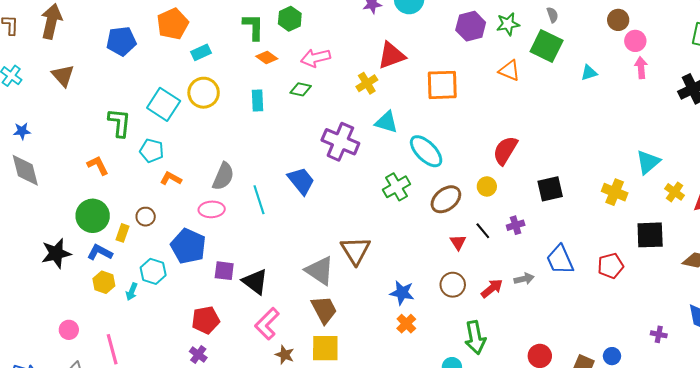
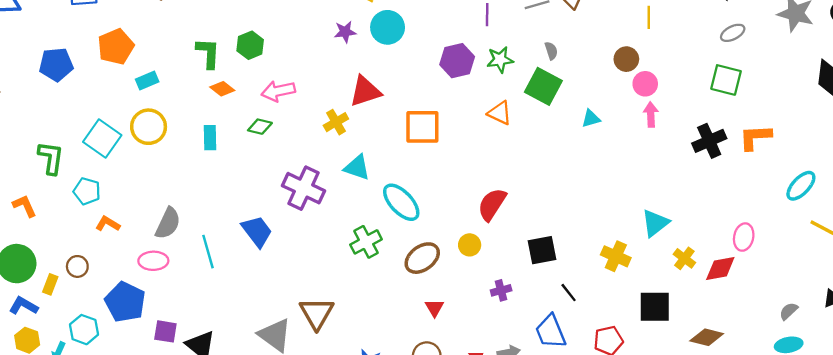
black line: (483, 231) -> (569, 293), moved

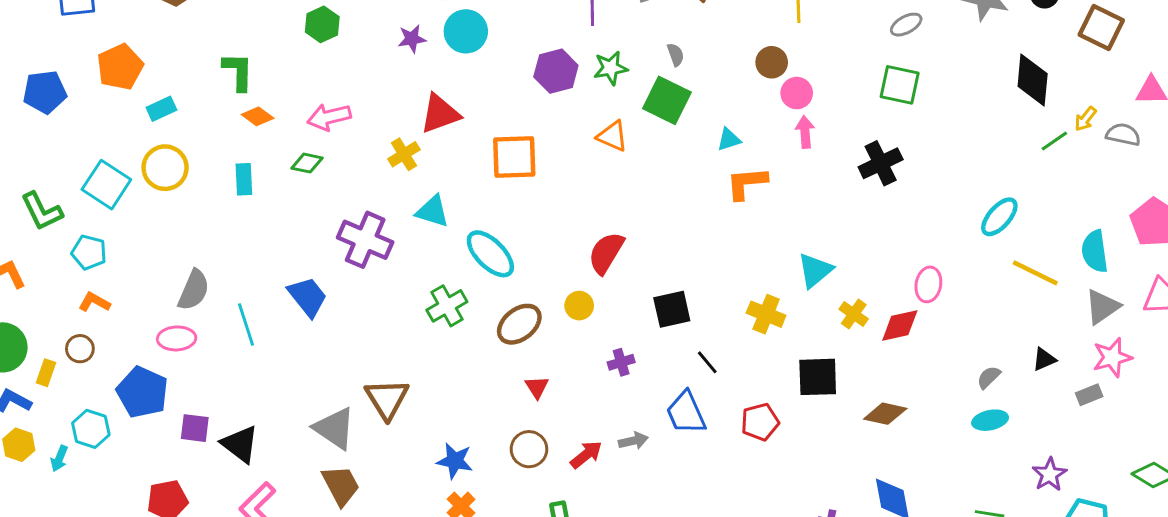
green hexagon: (250, 45) -> (322, 24), moved
orange L-shape: (755, 137) -> (747, 183), moved
green L-shape: (51, 158) -> (42, 211), turned 148
orange L-shape: (108, 224) -> (94, 302), moved

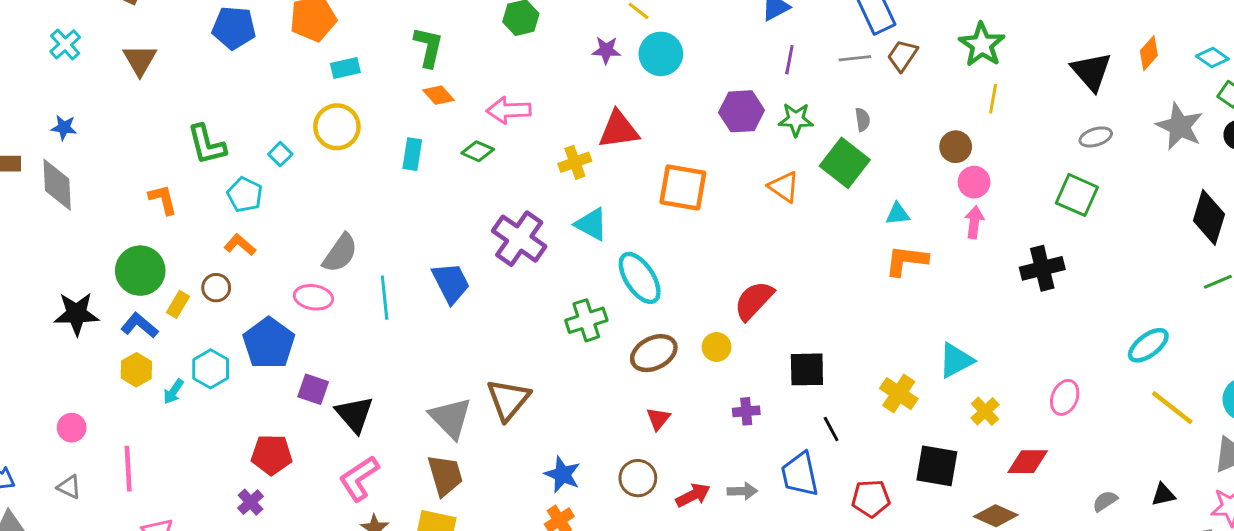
cyan square: (106, 185) -> (280, 154), moved, size x0.5
red diamond: (900, 326) -> (1028, 462), moved

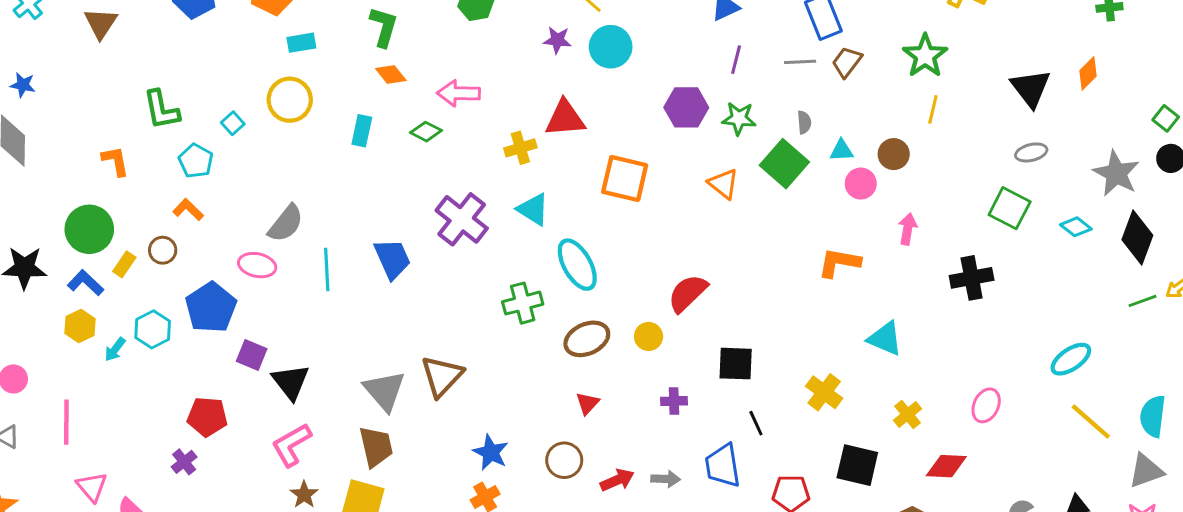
cyan diamond: (1212, 57) -> (1076, 227), moved
gray star: (1180, 126) -> (1116, 173), moved
pink circle: (974, 182) -> (861, 184), moved
cyan triangle: (898, 214) -> (842, 150), moved
cyan triangle: (956, 360) -> (885, 339), moved, turned 48

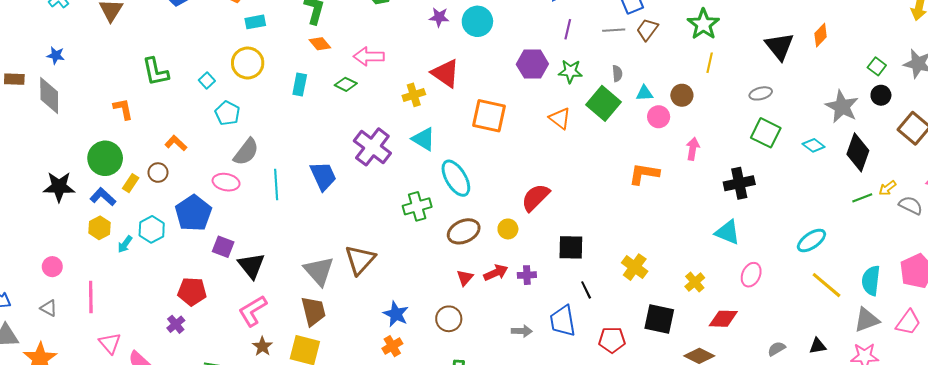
red triangle: (565, 118) -> (445, 73), turned 40
gray ellipse: (1031, 152) -> (761, 93), moved
cyan pentagon: (196, 161) -> (227, 113), moved
cyan triangle: (885, 339) -> (728, 232), moved
red arrow: (617, 480) -> (496, 273), moved

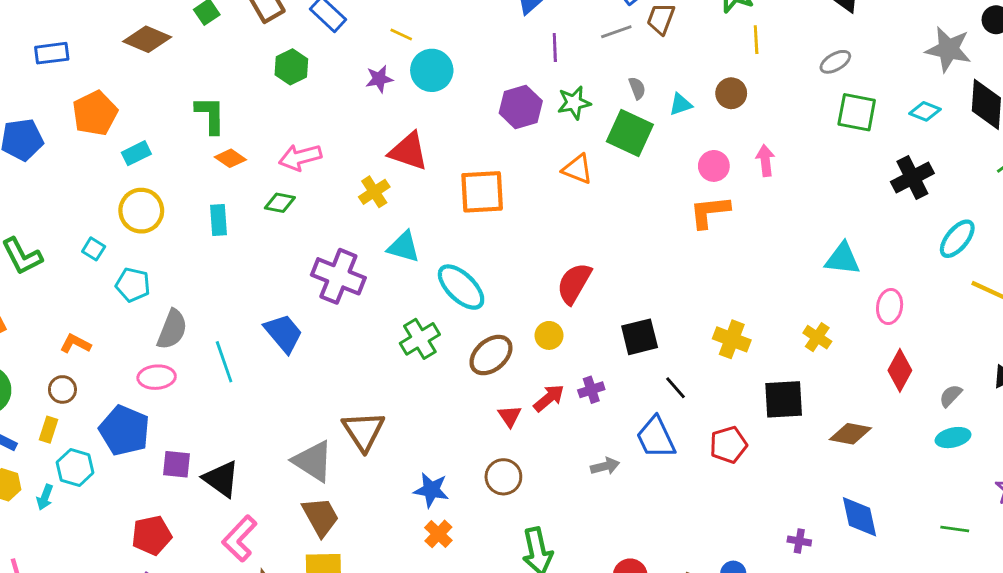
pink circle: (659, 117) -> (714, 166), moved
yellow rectangle: (131, 183) -> (49, 430), moved
black cross: (739, 183) -> (912, 178), moved
red diamond: (723, 319) -> (900, 370), moved, turned -48

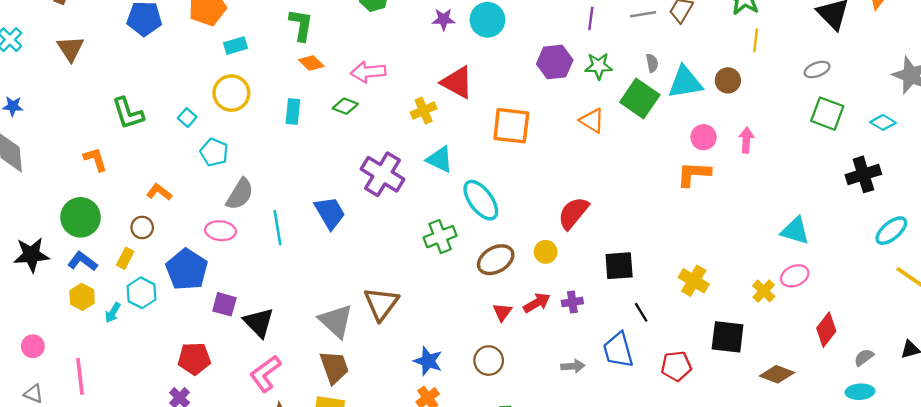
cyan triangle: (681, 104) -> (685, 82), size x1.8
pink ellipse: (890, 306) -> (795, 276), moved, turned 48

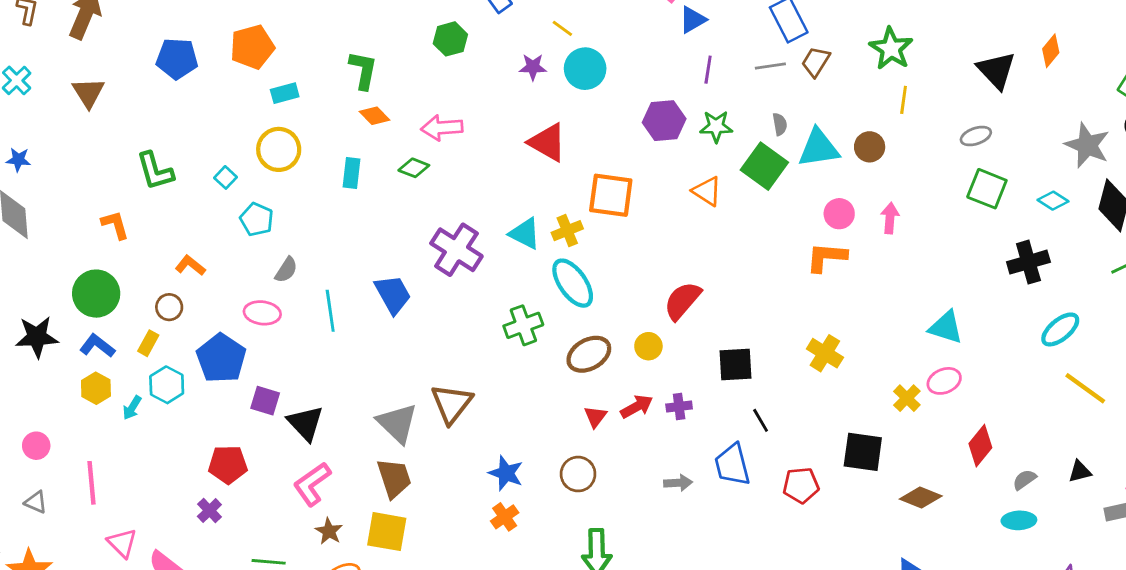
yellow cross: (424, 110) -> (567, 231), moved
gray semicircle: (240, 194) -> (286, 270), size x0.7
yellow cross: (694, 281) -> (825, 353), moved

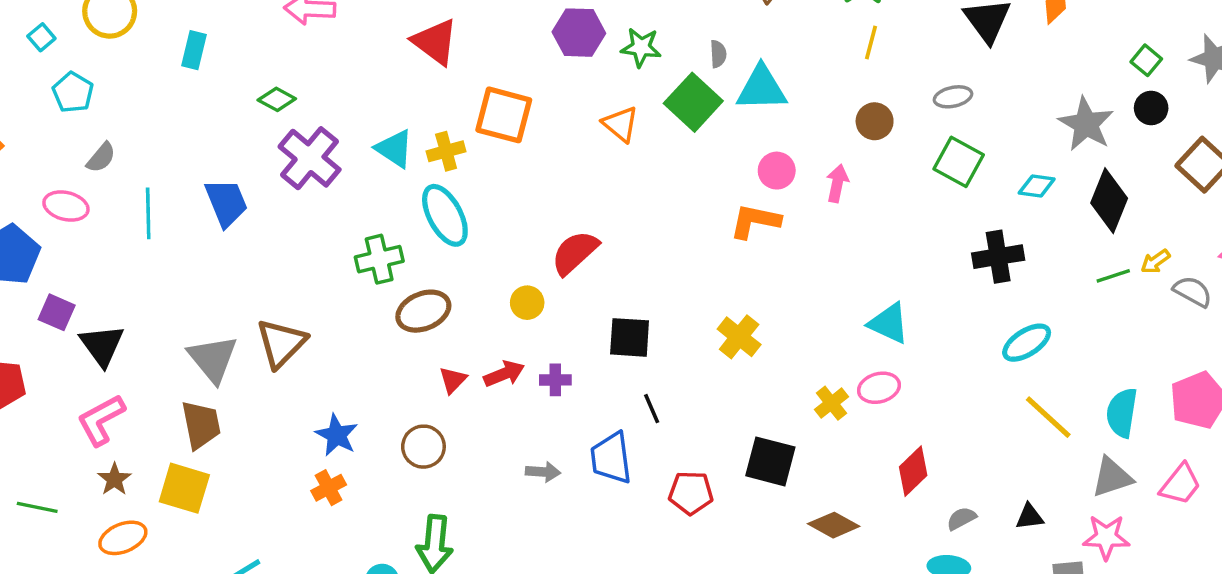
brown circle: (870, 147) -> (875, 121), moved
green diamond: (414, 168) -> (277, 99), moved
cyan diamond: (1053, 201) -> (1037, 186), turned -32
brown ellipse: (589, 354) -> (423, 311), moved

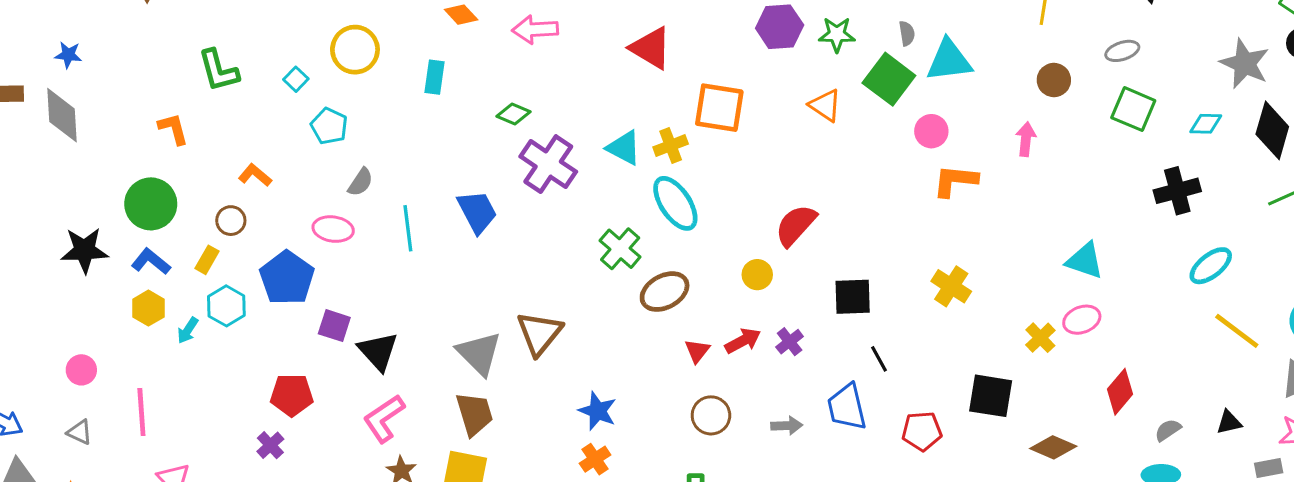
pink circle: (777, 171) -> (931, 131), moved
green cross: (379, 259) -> (620, 249), turned -30
purple cross: (555, 380) -> (790, 342), turned -32
brown circle: (423, 447) -> (711, 415), moved

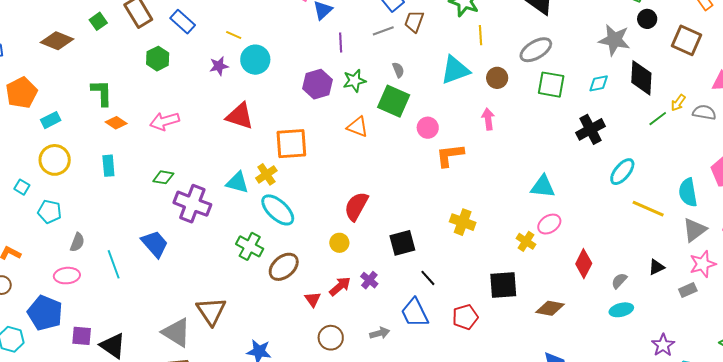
gray ellipse: (1122, 51) -> (536, 50), size x1.5
cyan triangle: (949, 61) -> (455, 70), moved

